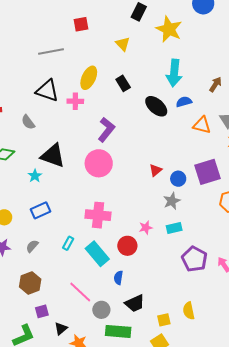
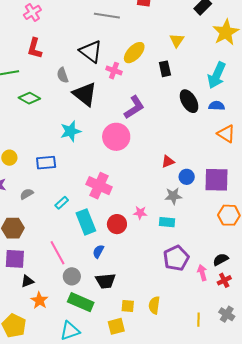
yellow triangle: (123, 44) -> (177, 40), moved
black triangle: (53, 156) -> (85, 94), moved
cyan star: (35, 176) -> (71, 131), moved, size x1.5
purple square: (42, 311) -> (15, 259), size x1.5

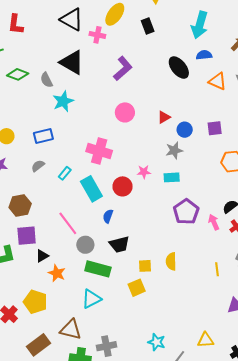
gray semicircle: (63, 75) -> (47, 80), moved
black ellipse: (189, 101) -> (179, 68), moved
pink circle: (116, 137) -> (125, 112), moved, size x0.7
purple square: (217, 180) -> (215, 128), size x0.6
gray semicircle: (27, 194) -> (38, 166), moved

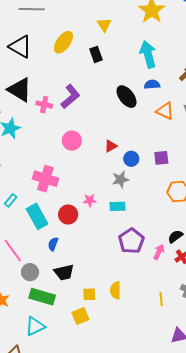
cyan arrow: (200, 25) -> (148, 54), turned 148
pink cross: (97, 35) -> (44, 105), moved
pink arrow: (214, 222) -> (159, 252), turned 49

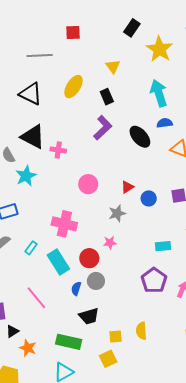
purple L-shape: (70, 97) -> (103, 128), moved
gray star: (120, 179) -> (117, 213), moved
cyan rectangle: (117, 206) -> (163, 246), moved
gray circle: (30, 272) -> (96, 281), moved

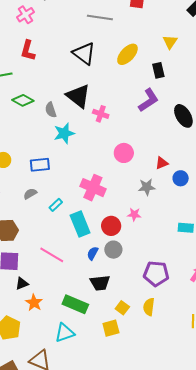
purple pentagon: (154, 280) -> (156, 274), moved, turned 30
pink line: (36, 298) -> (52, 255), turned -30
yellow square: (115, 336) -> (122, 308), turned 32

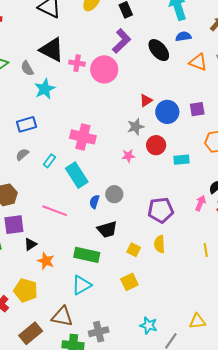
pink circle: (124, 153) -> (104, 69), moved, size x1.4
blue circle: (181, 178) -> (167, 112), size x1.5
red circle: (111, 226) -> (156, 145), moved
yellow square: (111, 328) -> (129, 282), moved

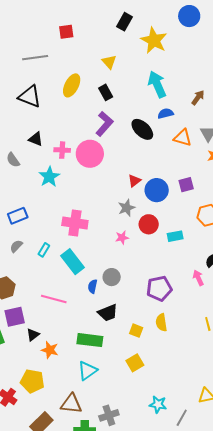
black triangle: (52, 50) -> (36, 139), size x0.6
cyan star: (45, 89) -> (49, 177), moved
pink arrow: (201, 203) -> (198, 278), turned -42

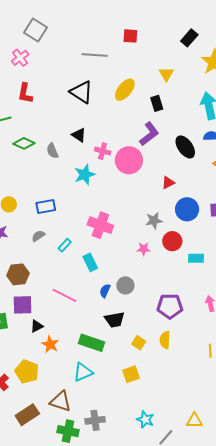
red triangle: (134, 181) -> (168, 183), moved
cyan rectangle: (72, 262) -> (90, 262), size x0.7

